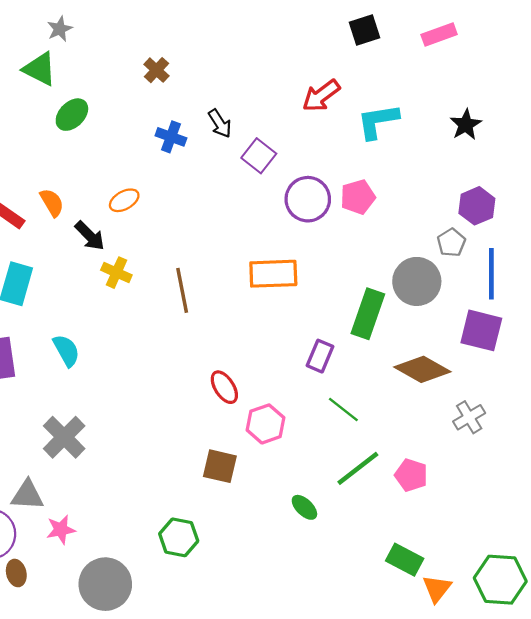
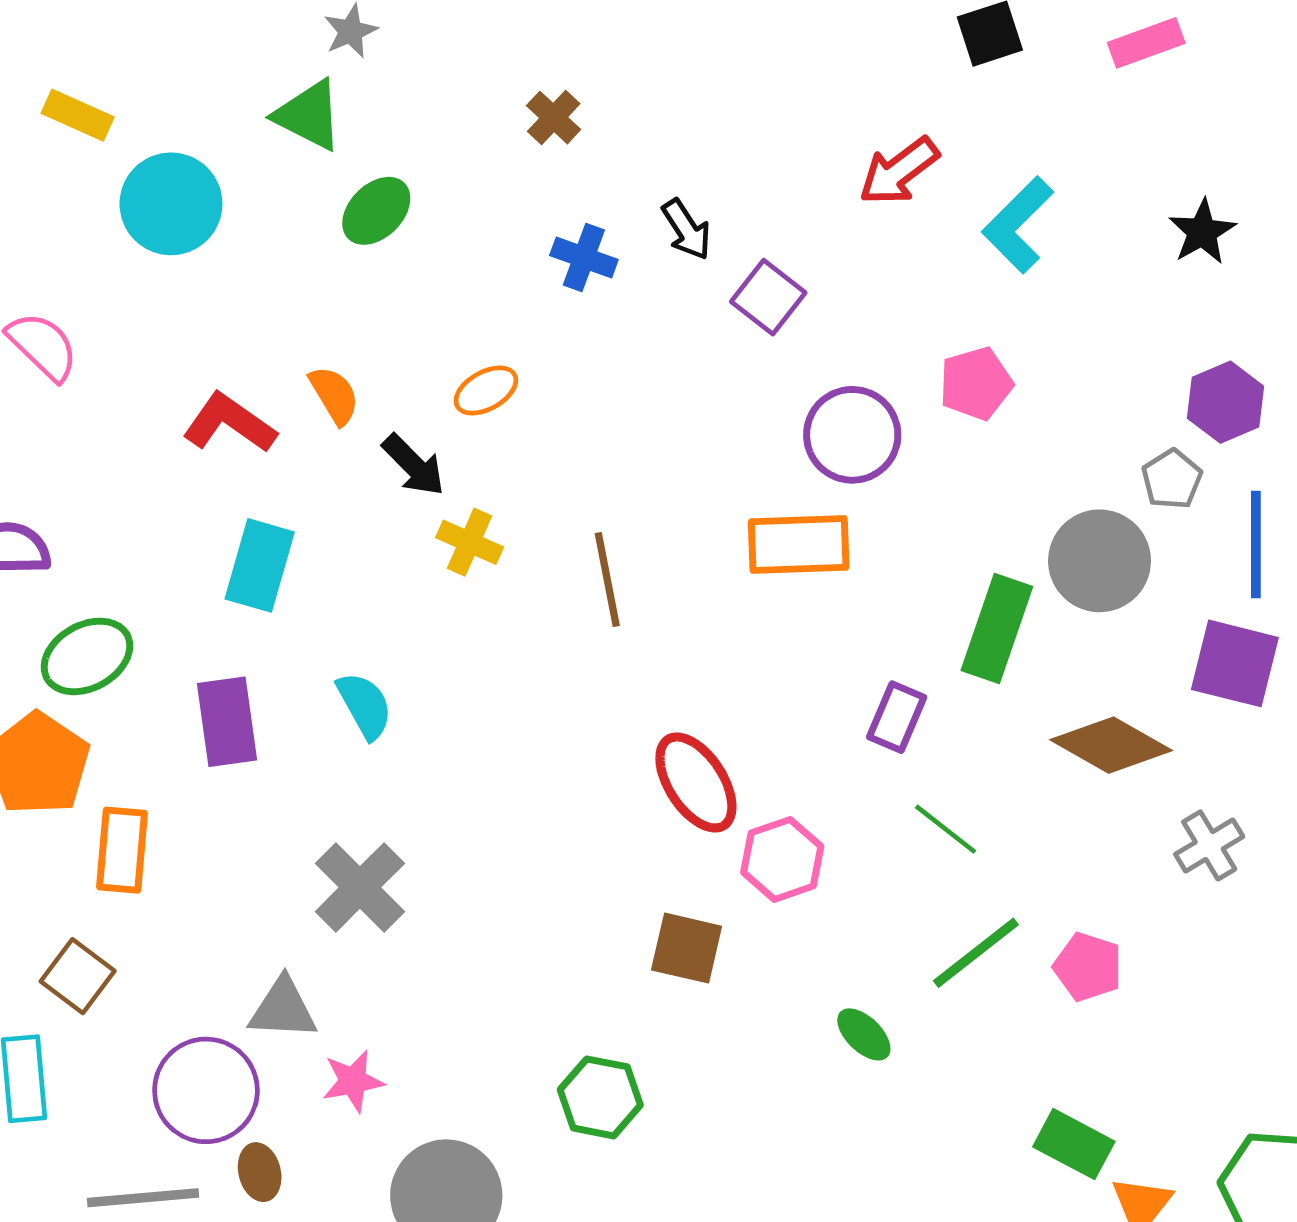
cyan L-shape: (378, 121) -> (1018, 225), turned -36
purple circle: (308, 199) -> (852, 435), moved
red ellipse: (224, 387) -> (696, 782), size x1.4

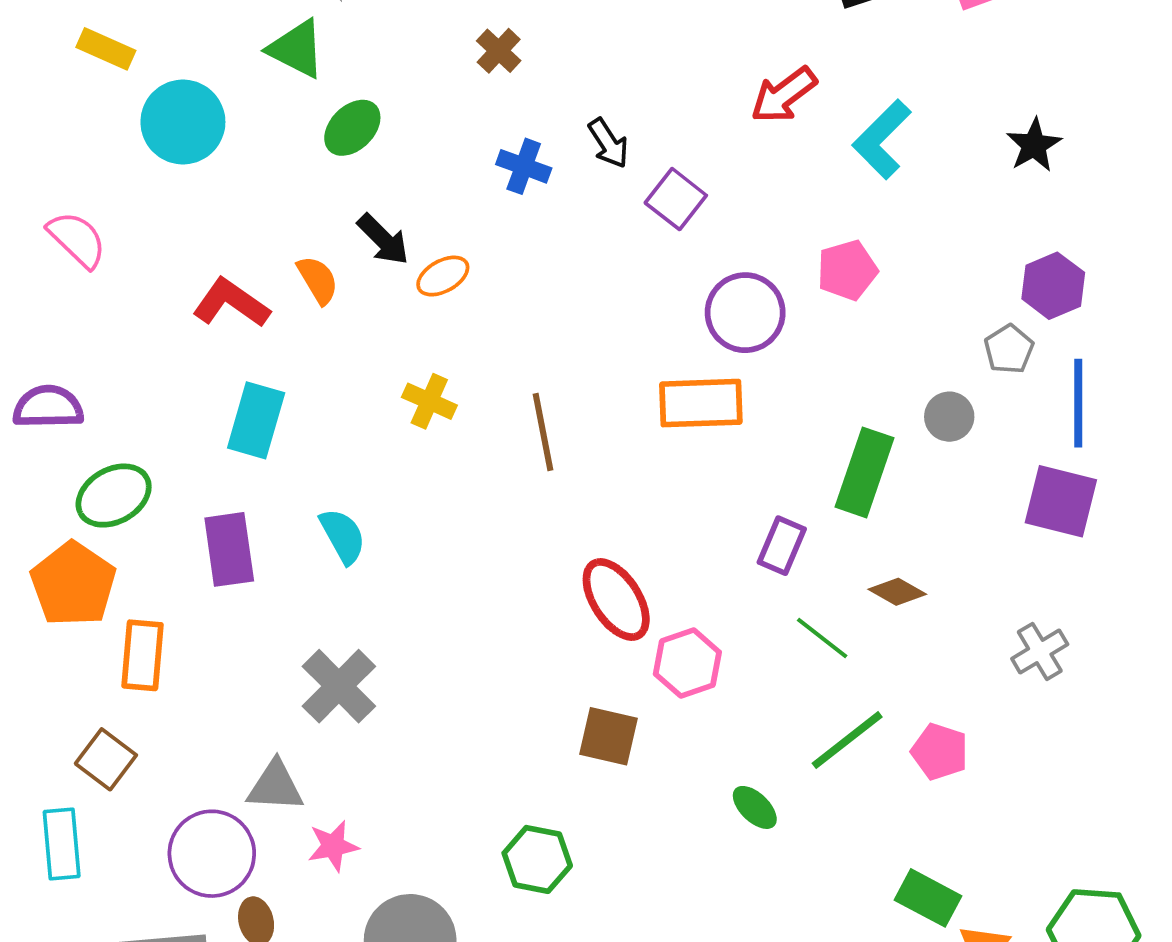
black arrow: (414, 465) -> (383, 239), moved
gray circle: (1100, 561) -> (949, 417), size x0.6
brown diamond: (1111, 745) -> (897, 592), moved, size x0.6

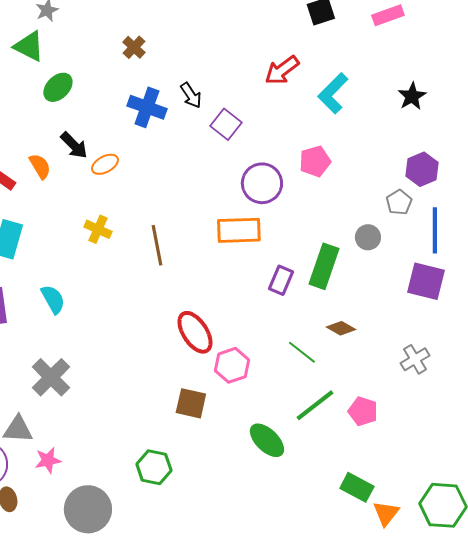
blue cross: (524, 166) -> (147, 107), size x1.4
purple rectangle: (782, 546) -> (281, 280), moved
green ellipse: (755, 807) -> (267, 440), size x1.5

